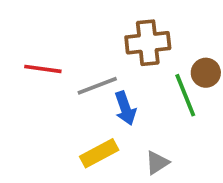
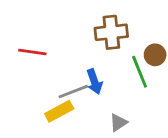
gray line: (97, 86) -> (73, 92), moved
yellow rectangle: (99, 153) -> (59, 111), moved

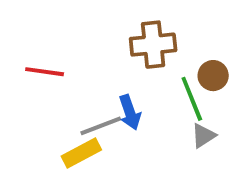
gray triangle: (118, 123) -> (203, 136), moved

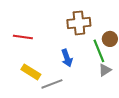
gray line: (101, 126) -> (52, 84), moved
yellow rectangle: (81, 153) -> (31, 72), moved, turned 60

